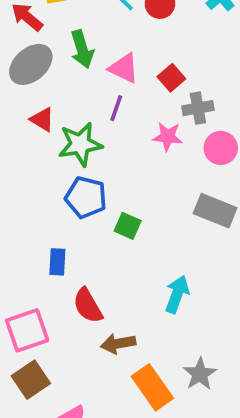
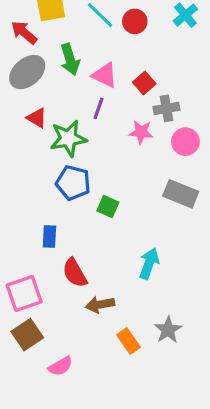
orange rectangle: (152, 387) -> (128, 341), size x0.7

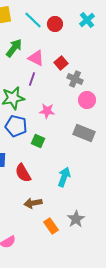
green arrow: (70, 59) -> (14, 48), turned -126
gray cross: (166, 108) -> (75, 79), turned 35
pink star: (141, 132) -> (47, 111), moved
red semicircle: (75, 273) -> (23, 173), moved

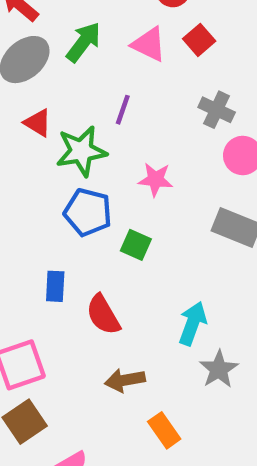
pink triangle: (36, 58) -> (149, 44), moved
red square: (61, 63) -> (199, 40), moved
gray star: (76, 219) -> (219, 369), moved

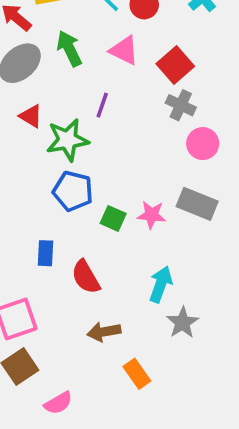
red square: (199, 40) -> (175, 65), moved, size x1.4
green arrow: (84, 42) -> (69, 49), turned -63
pink star: (155, 180) -> (151, 215), moved

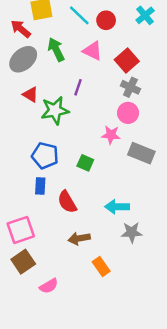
pink circle: (203, 144) -> (128, 113), moved
blue pentagon: (73, 191) -> (45, 156), moved
pink star: (151, 215) -> (111, 135), moved
cyan arrow: (161, 284) -> (117, 207), turned -110
gray star: (183, 323) -> (132, 232), turned 30

